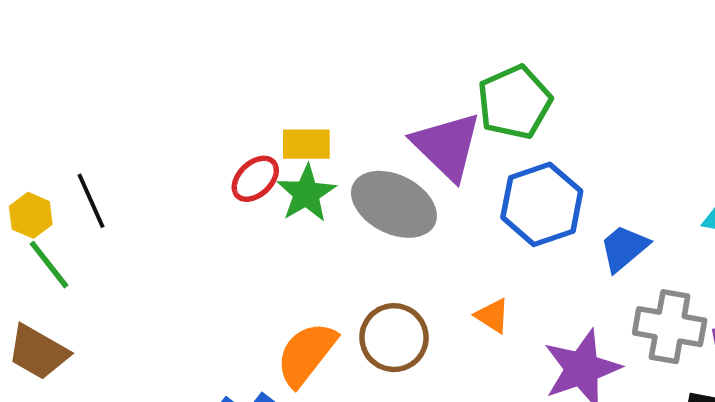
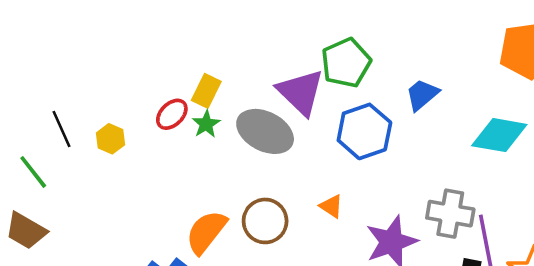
yellow rectangle: (306, 144) -> (206, 91), turned -64
green star: (306, 193) -> (206, 124), size x0.7
yellow hexagon: (31, 215) -> (111, 139), moved
blue trapezoid: (624, 248) -> (422, 95), moved

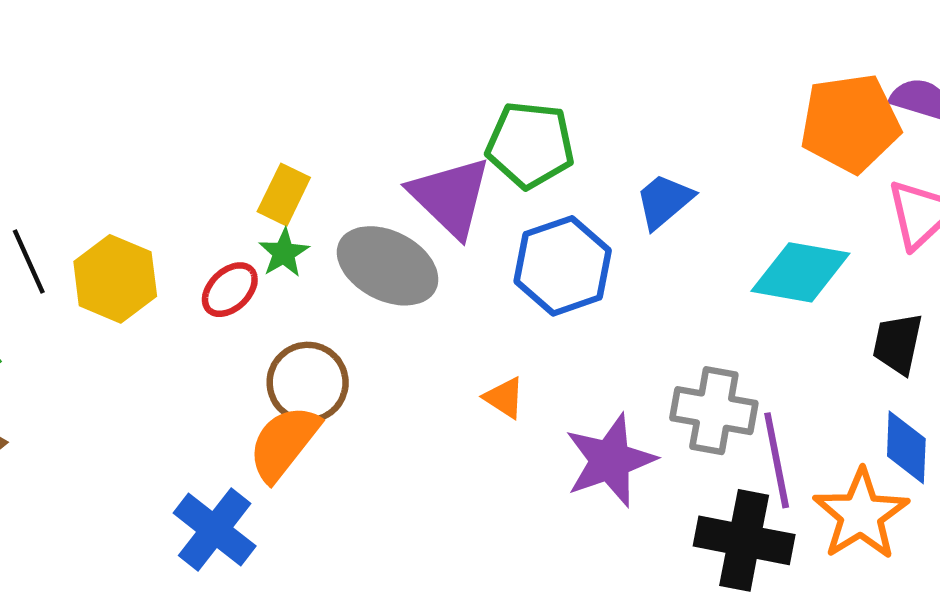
green pentagon: (346, 63) -> (530, 145), turned 30
red ellipse: (172, 114) -> (230, 290), moved
yellow hexagon: (111, 139) -> (115, 279), size x1.6
brown circle: (265, 221) -> (308, 383), moved

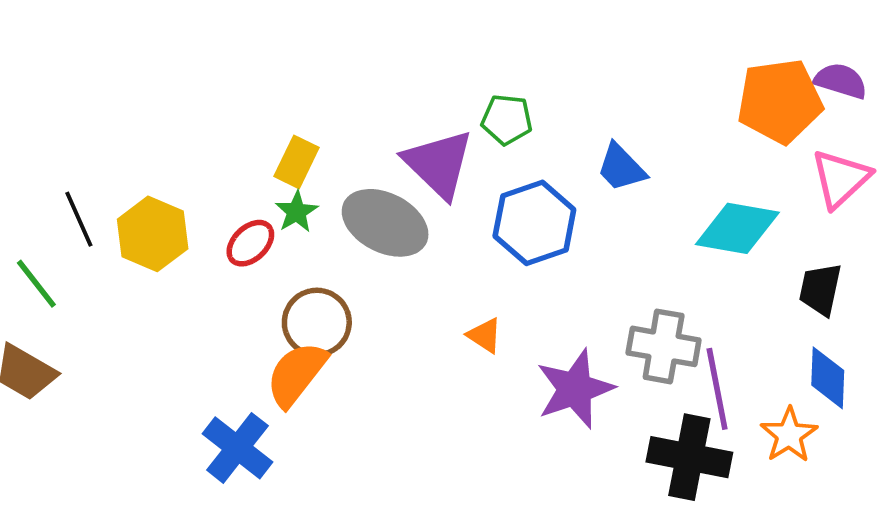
green pentagon: (530, 145) -> (507, 120), size x0.7
blue trapezoid: (664, 201) -> (621, 168), turned -94
orange star: (861, 514) -> (789, 435), size x0.7

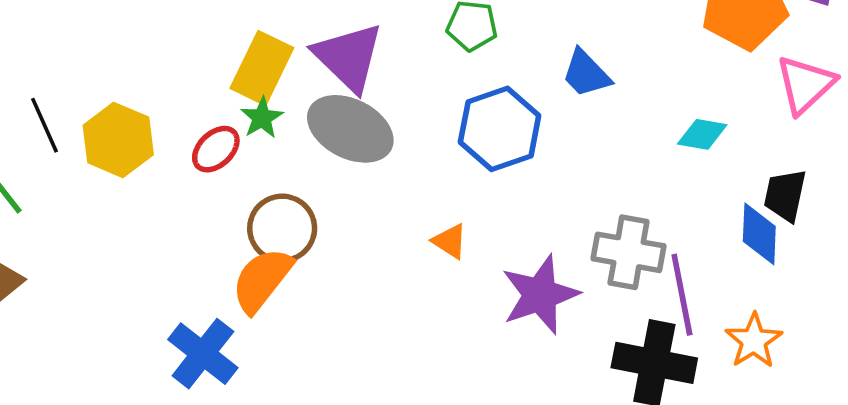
yellow rectangle: (296, 162) -> (262, 68), size x1.4
purple triangle: (439, 164) -> (348, 57), moved
cyan diamond: (737, 228) -> (702, 134), size x0.6
blue diamond: (828, 378) -> (759, 234), moved

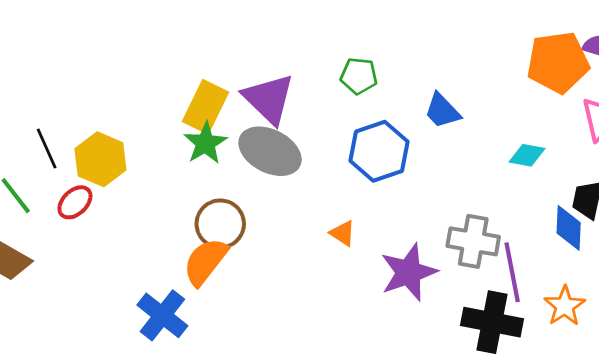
green star: (262, 118) -> (205, 143), size x1.4
red ellipse: (216, 149) -> (75, 202), moved

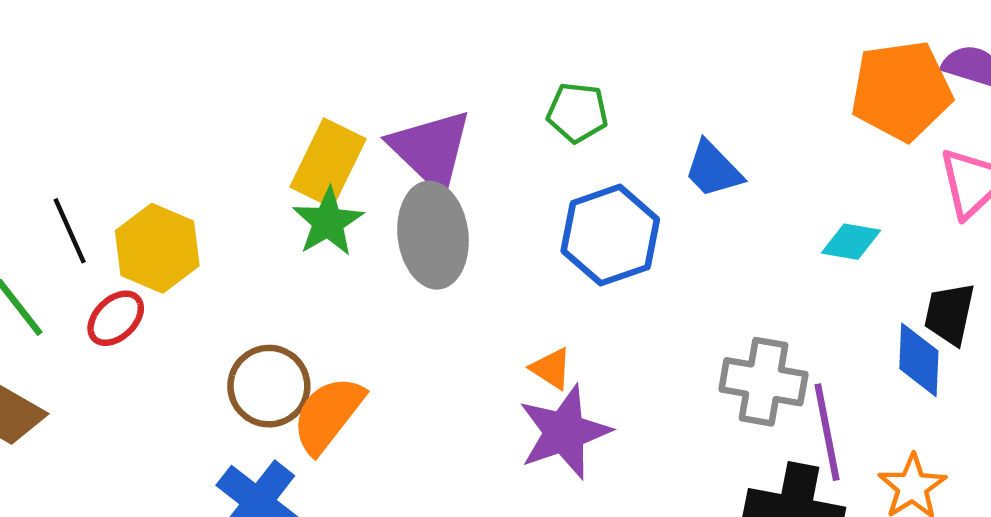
gray ellipse: (270, 151) -> (433, 235), turned 56
brown circle: (220, 224) -> (269, 386), moved
purple star: (409, 272) -> (564, 432), moved

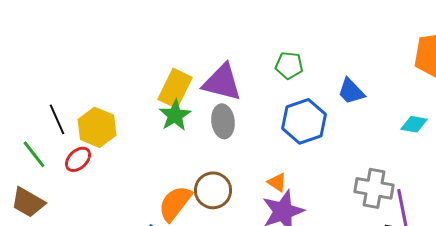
purple triangle: (431, 150) -> (222, 82), turned -30
gray ellipse: (433, 235) -> (223, 121), size x0.7
brown circle: (269, 386) -> (213, 190), moved

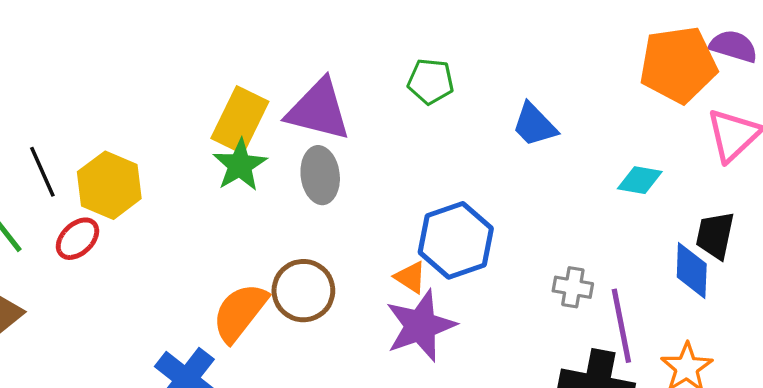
blue hexagon: (304, 121) -> (456, 240), moved
gray cross: (374, 188) -> (573, 287), size x0.6

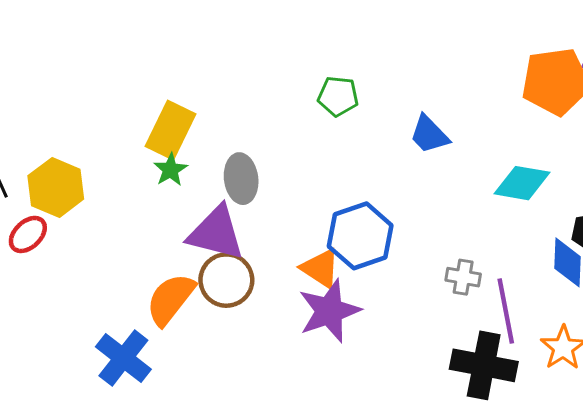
purple triangle: (318, 110) -> (216, 233), moved
green star: (240, 165) -> (170, 170), size x0.7
cyan diamond: (640, 180) -> (522, 183), size x1.4
orange triangle: (411, 277) -> (320, 268), size x1.4

